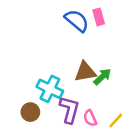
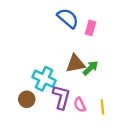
pink rectangle: (99, 17) -> (91, 28), moved, turned 32
yellow line: (116, 121) -> (102, 107), turned -48

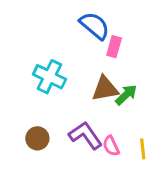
pink rectangle: (91, 28) -> (114, 47), moved
cyan cross: (44, 79) -> (49, 77), moved
purple L-shape: (61, 97) -> (86, 135), turned -50

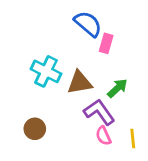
brown triangle: (105, 89) -> (80, 83), moved
purple L-shape: (86, 135) -> (99, 112), moved

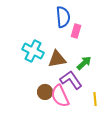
blue semicircle: (88, 24) -> (63, 17), turned 45
brown circle: (35, 129) -> (45, 92), moved
pink semicircle: (103, 136) -> (60, 96), moved, size x1.6

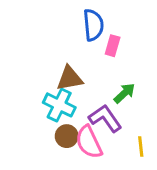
cyan cross: (33, 51) -> (59, 105), moved
brown triangle: (57, 59) -> (70, 78), moved

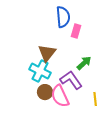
brown triangle: (70, 78) -> (47, 53), turned -42

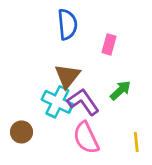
blue semicircle: (63, 17) -> (67, 24), moved
purple L-shape: (71, 80) -> (83, 102), moved
brown circle: (45, 92) -> (21, 132), moved

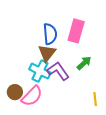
blue semicircle: (67, 24) -> (50, 34), moved
pink rectangle: (109, 44) -> (76, 31), size x1.6
pink semicircle: (86, 138) -> (32, 96), moved, turned -110

